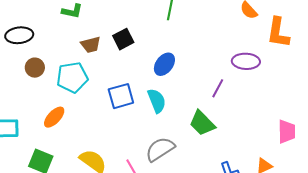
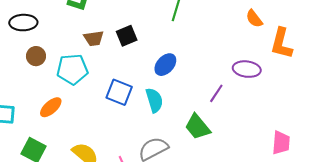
blue square: (121, 96) -> (119, 92), turned 32

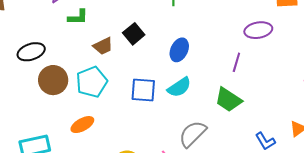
brown circle: (36, 56) -> (53, 80), size x1.5
cyan semicircle: (154, 100) -> (179, 87), turned 90
orange ellipse: (51, 107) -> (82, 125), turned 30

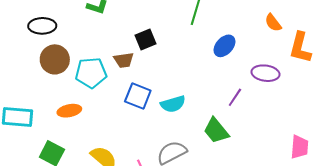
brown trapezoid: (103, 46) -> (124, 60), moved
blue ellipse: (179, 50) -> (224, 46), moved

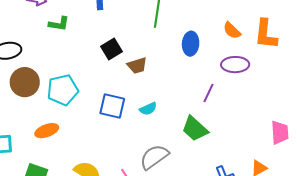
orange semicircle: (273, 23) -> (232, 30), moved
blue ellipse: (224, 46) -> (191, 44), turned -30
brown trapezoid: (124, 60) -> (137, 65), moved
cyan semicircle: (173, 104) -> (148, 109), size x0.7

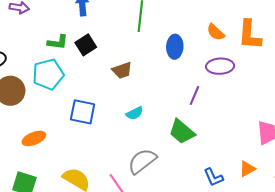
green L-shape: (59, 24) -> (58, 42), moved
black square: (111, 49) -> (86, 45), moved
cyan pentagon: (63, 90) -> (48, 74), moved
blue square: (112, 106) -> (83, 112), moved

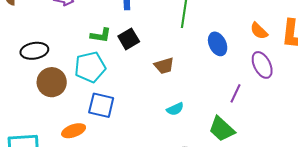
blue ellipse: (175, 47) -> (218, 44), turned -30
purple ellipse: (220, 66) -> (262, 65), turned 64
blue square: (83, 112) -> (101, 105), moved

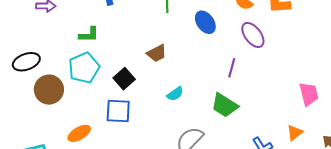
black square: (129, 39) -> (124, 79), moved
blue square: (101, 105) -> (118, 111), moved

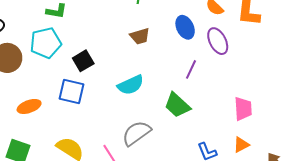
blue ellipse: (205, 22) -> (185, 27), moved
brown trapezoid: (157, 53) -> (140, 36), moved
cyan semicircle: (175, 94) -> (131, 85), size x1.5
pink trapezoid: (309, 94) -> (243, 109), moved

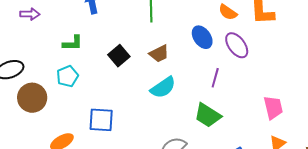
cyan pentagon: (46, 43) -> (67, 76), size x0.7
black square: (83, 61) -> (119, 56), moved
cyan semicircle: (131, 85) -> (163, 87), moved

